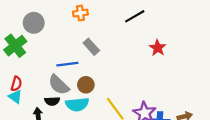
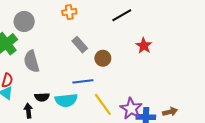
blue line: (67, 64) -> (83, 81), moved
gray semicircle: (59, 85) -> (31, 61), moved, turned 30
brown circle: (86, 85) -> (103, 58), moved

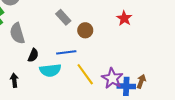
black semicircle: (42, 97) -> (33, 55), moved, turned -64
brown arrow: (170, 112) -> (141, 81), moved, turned -56

